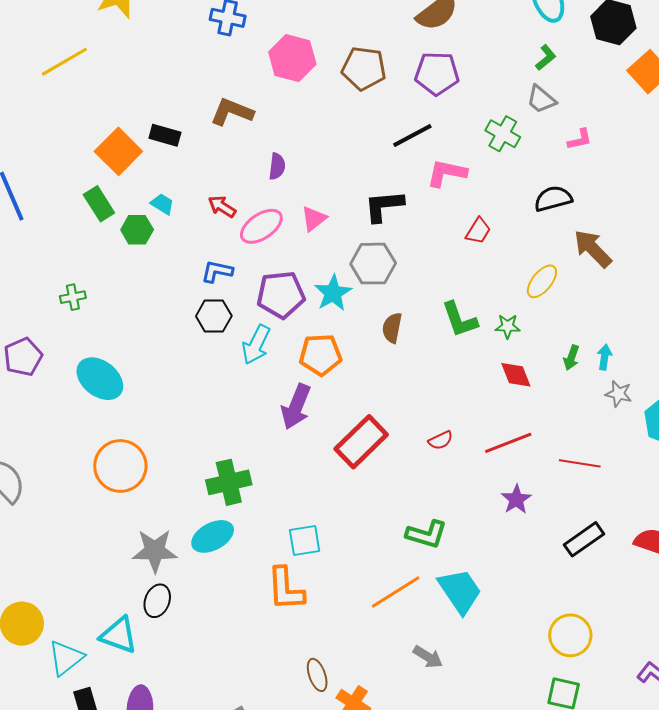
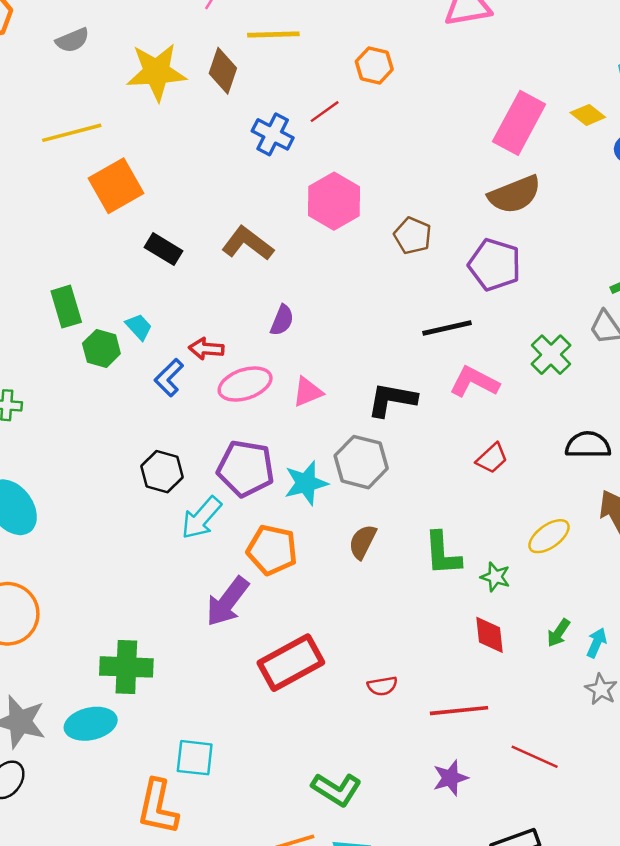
brown pentagon: (364, 68) -> (413, 236), size x0.7
orange square: (118, 151) -> (116, 186), moved
red arrow: (222, 206) -> (206, 349), turned -44
blue L-shape: (217, 271) -> (169, 378), moved, turned -72

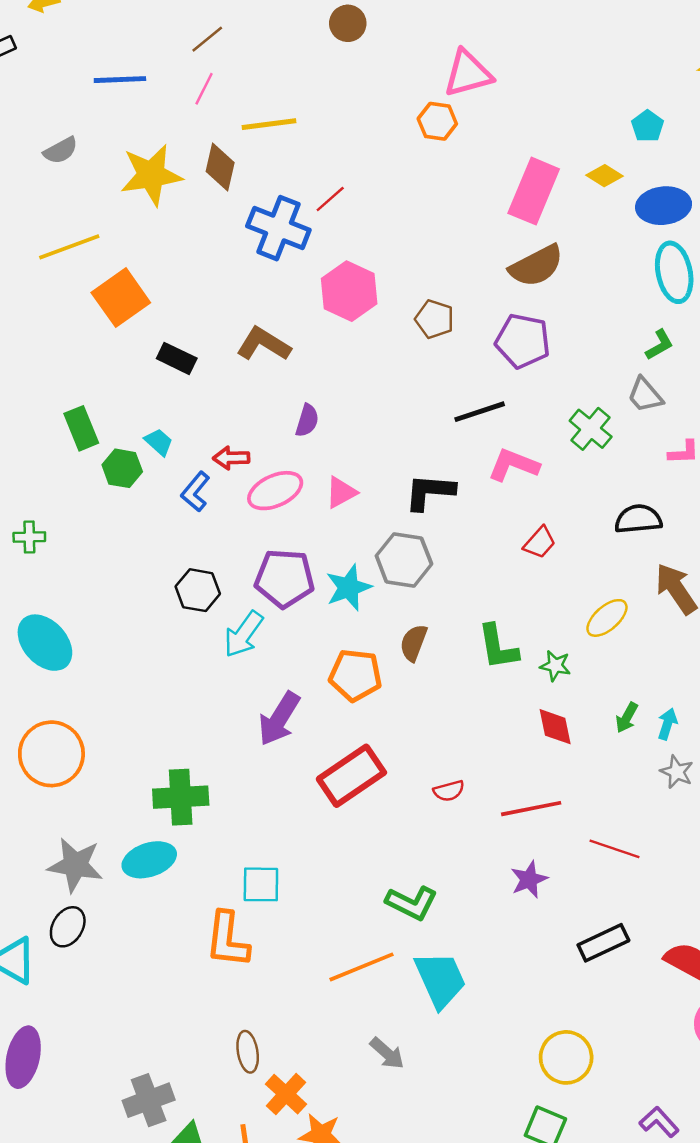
orange hexagon: (374, 65) -> (437, 121), moved
blue cross: (273, 134) -> (278, 228), size x1.4
orange pentagon: (272, 550) -> (355, 675), moved

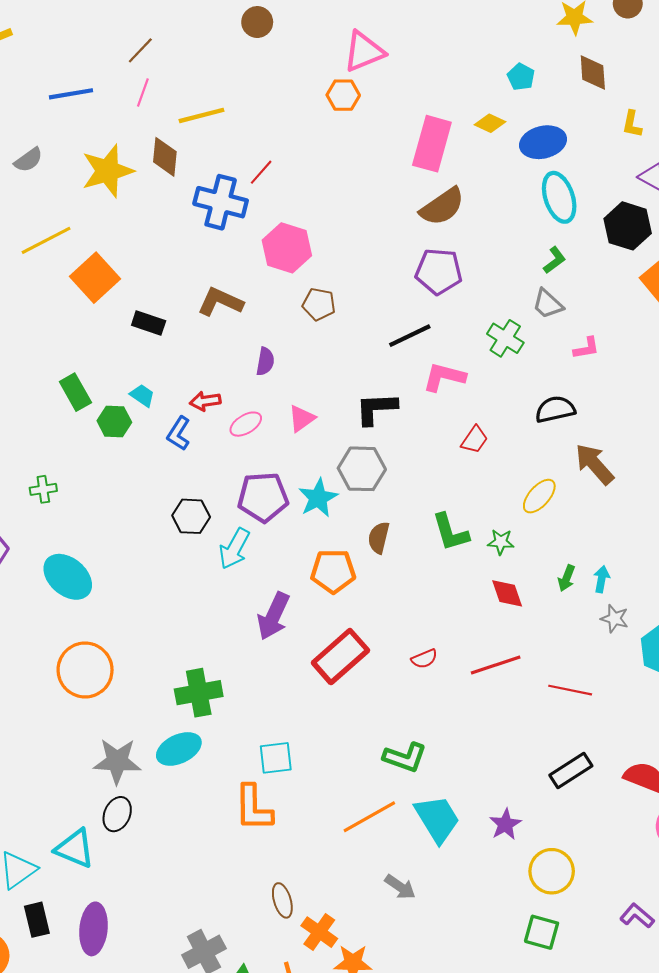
brown pentagon: (434, 319) -> (319, 304), moved
pink ellipse: (275, 491) -> (246, 424), size x0.7
purple star: (529, 879) -> (505, 824), moved

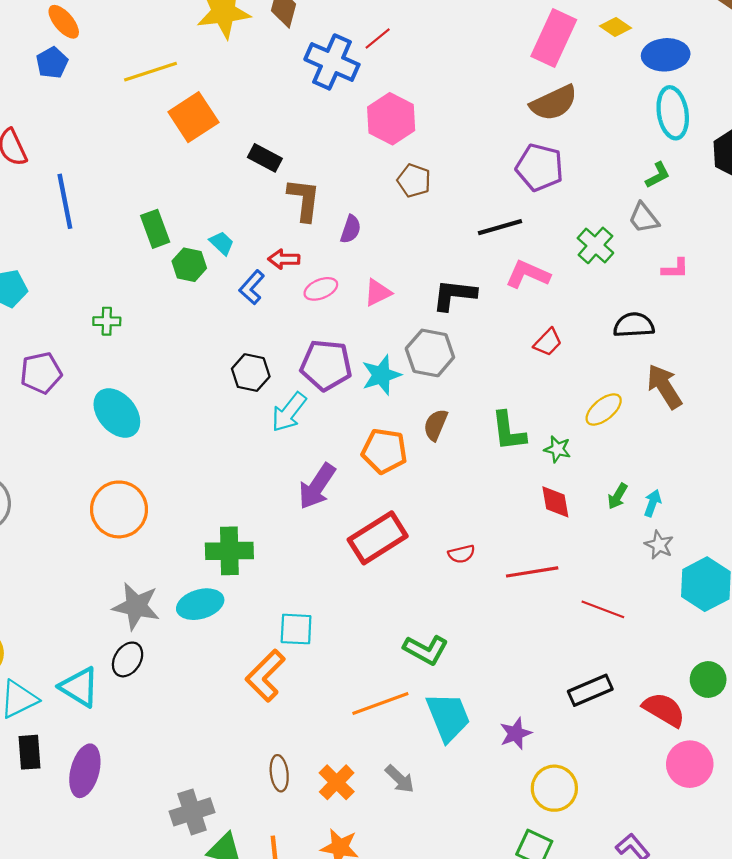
brown L-shape: (220, 302) -> (304, 200), moved, turned 63
black rectangle: (149, 323) -> (265, 158), moved
orange L-shape: (253, 808) -> (265, 676), turned 36
orange cross: (319, 932) -> (337, 782), moved

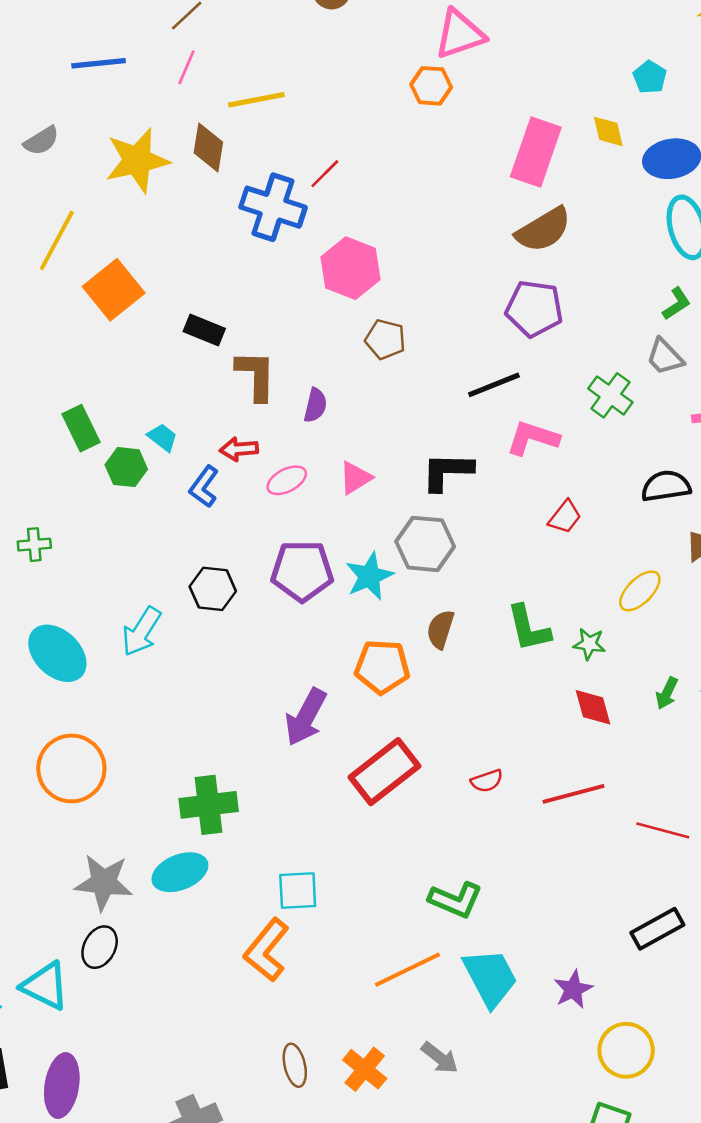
yellow diamond: (615, 27) -> (608, 131), turned 48
yellow line: (151, 72) -> (57, 240), turned -38
cyan arrow: (289, 412) -> (142, 631), moved

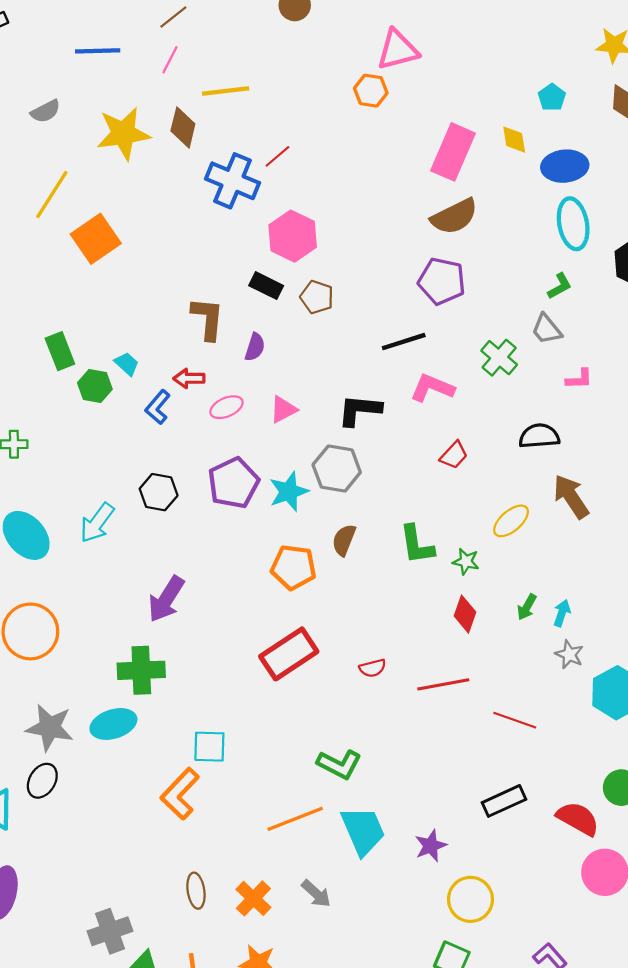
black rectangle: (204, 330) -> (266, 286), moved
purple pentagon: (302, 571) -> (233, 483), turned -30
red diamond: (593, 707) -> (465, 614), turned 30
purple arrow: (306, 717) -> (166, 599), moved

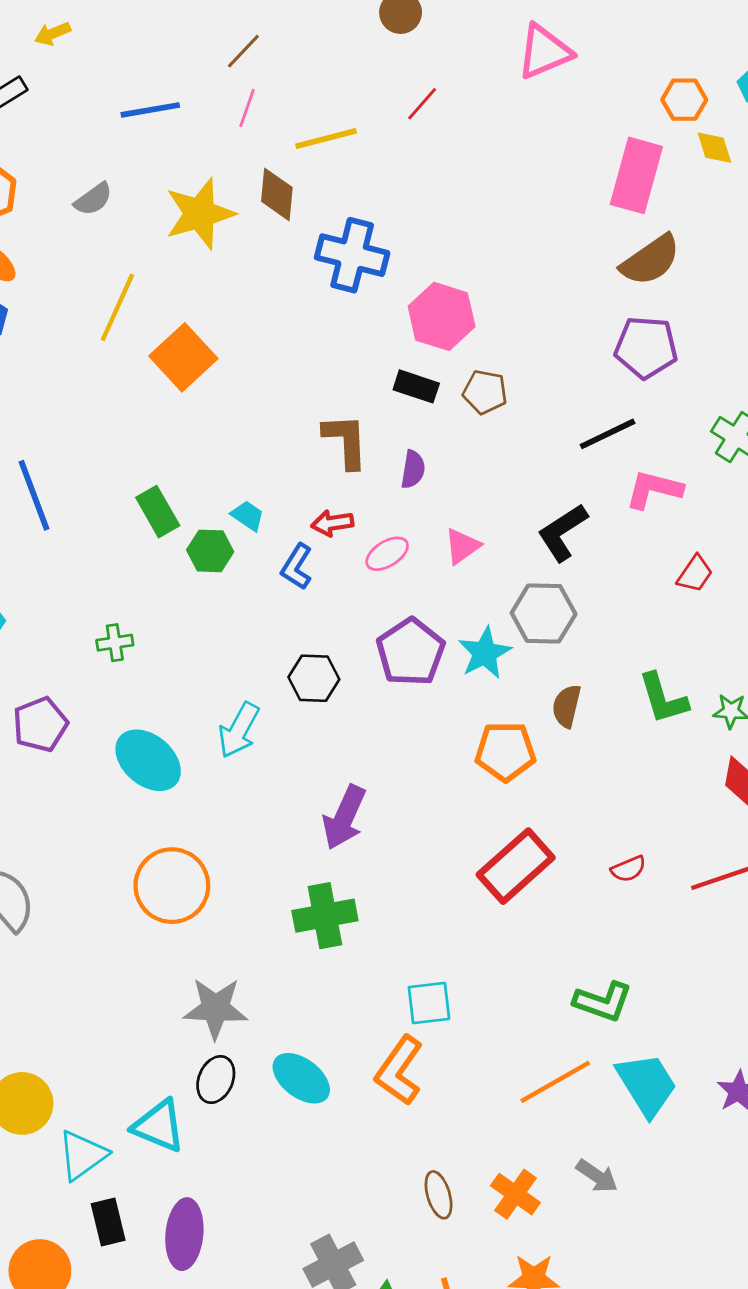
orange hexagon: (371, 91) -> (684, 100), moved
red line: (277, 156) -> (422, 104), moved
black L-shape: (360, 410) -> (563, 532), turned -30
cyan ellipse: (113, 724) -> (301, 1078), moved, turned 63

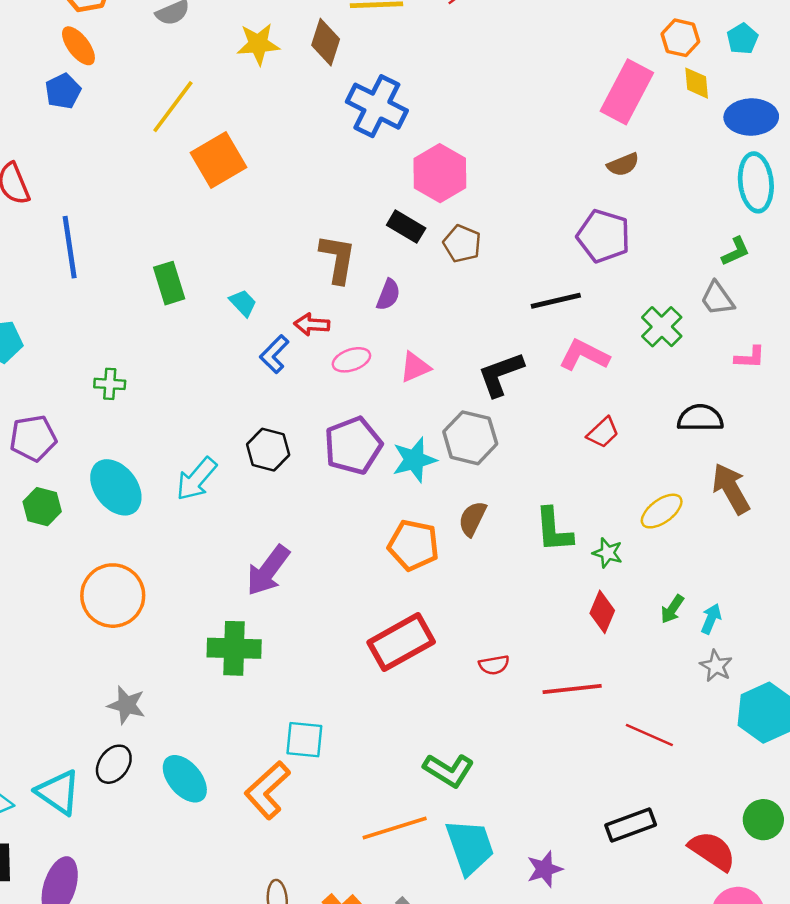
yellow star: (200, 214) -> (258, 44), size x0.7
brown semicircle: (650, 260) -> (623, 165), size x0.6
green hexagon: (210, 551) -> (42, 507), moved
gray star: (215, 1008) -> (127, 705), size x0.7

